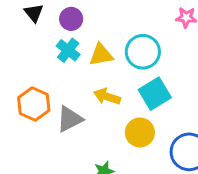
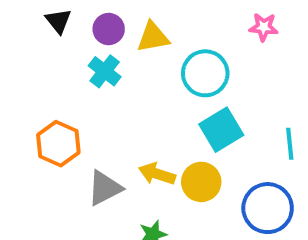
yellow triangle: (101, 55) -> (153, 37), moved
yellow arrow: (107, 97) -> (157, 174), moved
gray triangle: (70, 119) -> (105, 188), moved

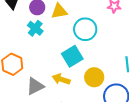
cyan square: (221, 130) -> (72, 56), moved
yellow circle: (201, 182) -> (94, 77), moved

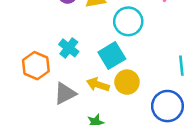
cyan cross: (35, 28) -> (69, 48), moved
yellow circle: (94, 77) -> (127, 82), moved

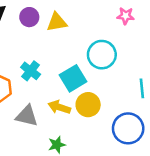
cyan circle: (128, 21) -> (102, 55), moved
gray triangle: (65, 93) -> (27, 116), turned 40

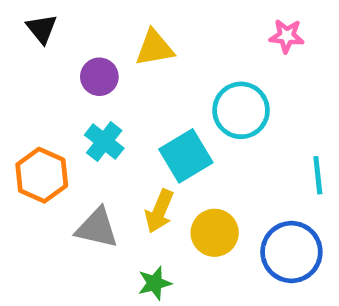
purple circle: (29, 17) -> (99, 77), moved
yellow circle: (88, 105) -> (215, 233), moved
yellow arrow: (59, 107) -> (159, 211), turned -85

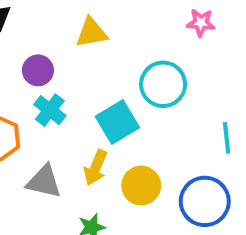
purple circle: (99, 77) -> (38, 70), moved

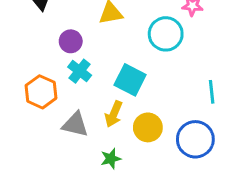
cyan circle: (163, 84) -> (166, 34), moved
cyan square: (117, 122) -> (130, 80), turned -32

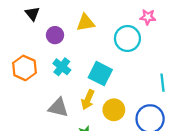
purple circle: (71, 41) -> (55, 35), moved
orange hexagon: (41, 92) -> (24, 68), moved

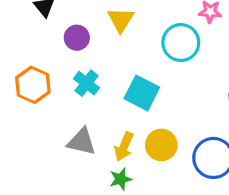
yellow triangle: (86, 23) -> (121, 20), turned -48
yellow arrow: (88, 100) -> (124, 147), moved

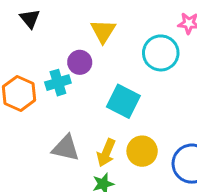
purple circle: (77, 38) -> (80, 62), moved
cyan cross: (87, 83) -> (58, 83), moved, turned 35

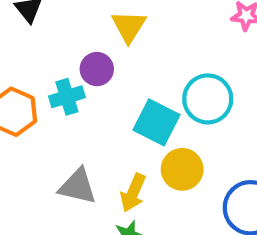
cyan circle: (161, 53) -> (208, 99), moved
yellow circle: (142, 151) -> (182, 169), moved

